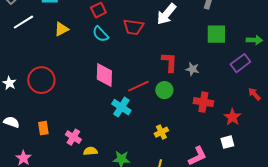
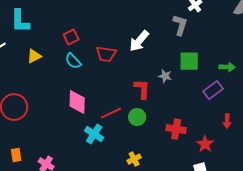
gray star: (192, 69) -> (165, 76), moved
red arrow: (254, 94) -> (227, 121), turned -136

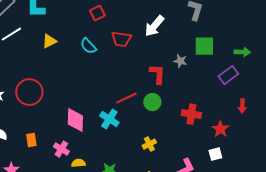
red square: (71, 37) -> (97, 13), moved
pink diamond: (77, 102) -> (75, 120), moved

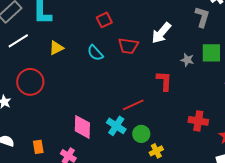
gray star: (180, 61) -> (187, 60), moved
red circle: (29, 92) -> (30, 82), moved
green circle: (152, 102) -> (141, 134), moved

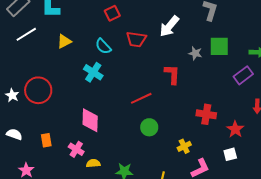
red circle: (30, 82) -> (38, 90), moved
cyan cross: (116, 126) -> (93, 72), moved
yellow cross: (156, 151) -> (184, 146), moved

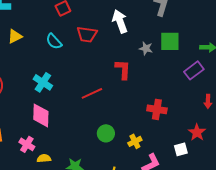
white arrow: (169, 26) -> (120, 21), turned 120
cyan cross: (93, 72) -> (43, 82), moved
green circle: (149, 127) -> (106, 133), moved
red star: (235, 129) -> (197, 132), moved

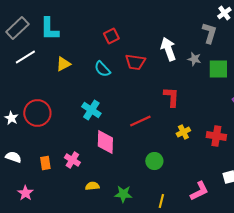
gray star: (146, 48) -> (194, 59), moved
red cross: (157, 109) -> (216, 136), moved
pink diamond: (41, 115) -> (105, 142), moved
yellow cross: (135, 141) -> (183, 132), moved
pink cross: (27, 144) -> (72, 160), moved

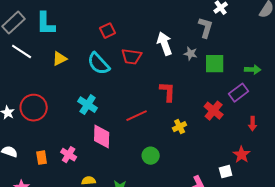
white line: (25, 57) -> (22, 52), turned 65
cyan semicircle: (102, 69) -> (99, 64), size x1.4
red cross: (216, 136) -> (214, 111), moved, turned 30

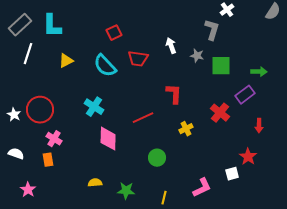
white arrow: (165, 44) -> (171, 46), size x0.7
white line: (22, 52) -> (28, 54), turned 75
pink cross: (69, 155) -> (54, 139), moved

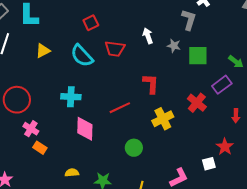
green arrow: (259, 72) -> (236, 62), turned 35
cyan cross: (94, 107) -> (71, 97), turned -30
yellow cross: (186, 129) -> (163, 119), size x1.5
orange rectangle: (48, 160) -> (40, 148), moved, turned -48

